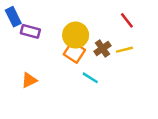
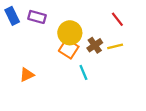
purple rectangle: (30, 31) -> (37, 17), moved
cyan line: (90, 78) -> (83, 72), turned 35

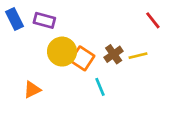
red line: (117, 19) -> (153, 20), moved
yellow circle: (70, 33) -> (62, 52), moved

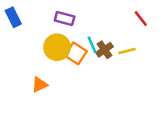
purple rectangle: (44, 20) -> (65, 18), moved
cyan line: (100, 87) -> (92, 45), moved
orange triangle: (32, 90) -> (40, 85), moved

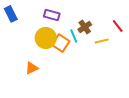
red line: (141, 18) -> (118, 26), moved
brown cross: (104, 50) -> (85, 27), moved

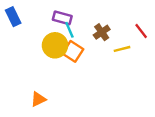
cyan line: (74, 36) -> (69, 30), moved
orange triangle: (32, 68) -> (38, 99), moved

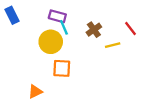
orange square: (73, 51) -> (62, 68), moved, turned -30

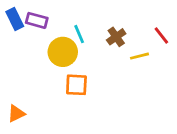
purple rectangle: (57, 16) -> (37, 20), moved
orange triangle: (35, 92) -> (16, 114), moved

